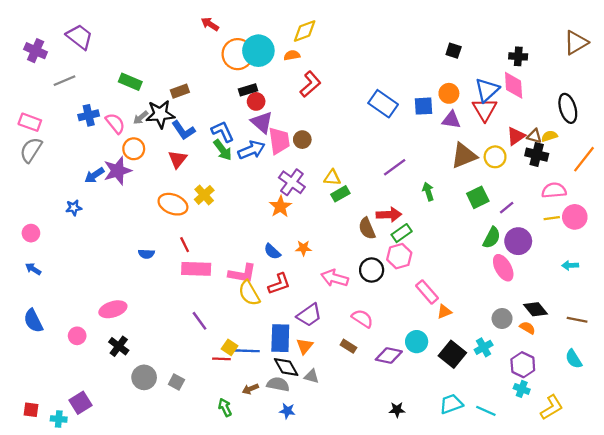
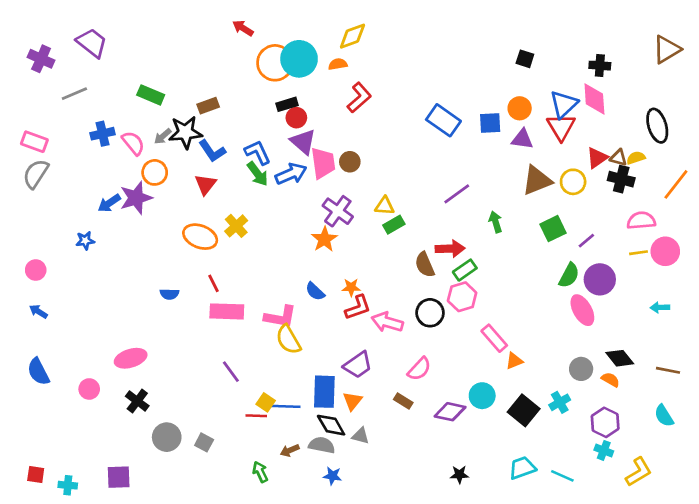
red L-shape: (279, 284) -> (358, 307), moved
pink semicircle: (362, 319) -> (419, 369), turned 100
purple square: (81, 403) -> (119, 477), moved, turned 30

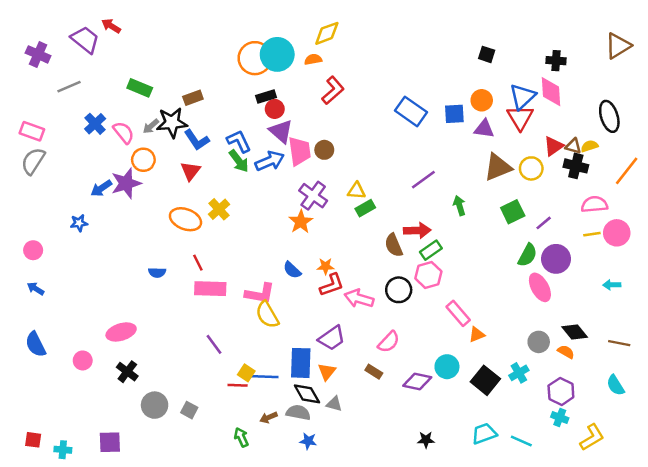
red arrow: (243, 28) -> (111, 26), moved
blue cross: (103, 134) -> (95, 124), turned -30

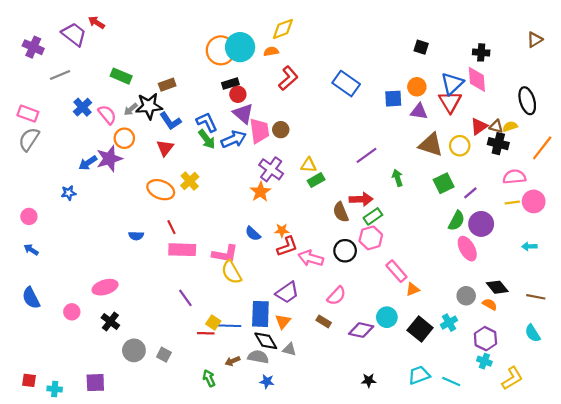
brown triangle: (618, 46) -> (535, 40), size x0.7
blue rectangle: (411, 111) -> (346, 84), moved
brown triangle: (498, 167) -> (431, 145), turned 40

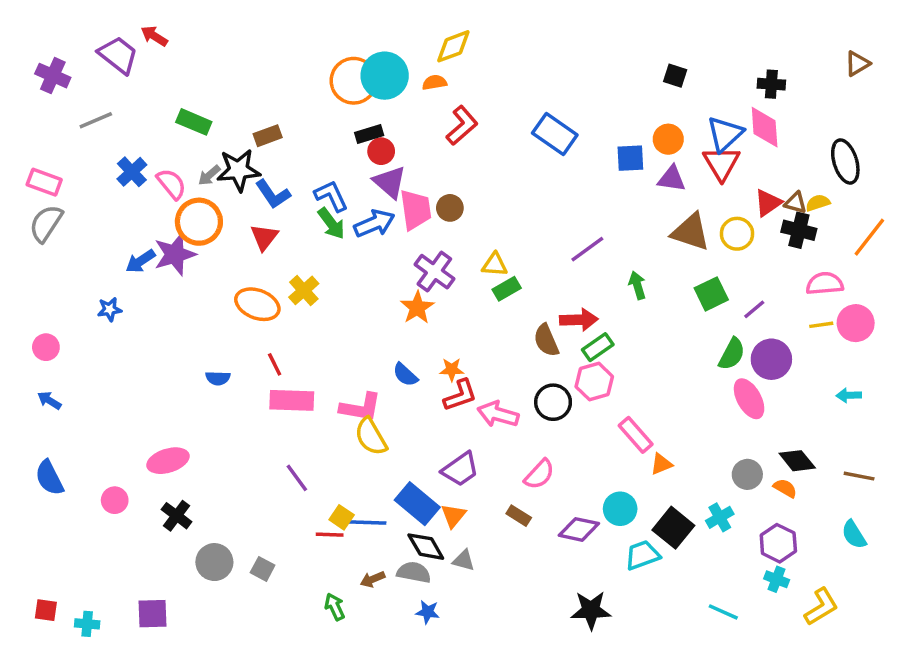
orange circle: (124, 138) -> (199, 222), size x1.4
blue rectangle: (260, 314) -> (417, 504), turned -52
cyan trapezoid: (419, 375) -> (642, 555), moved
black star: (369, 380) -> (591, 610), size x1.6

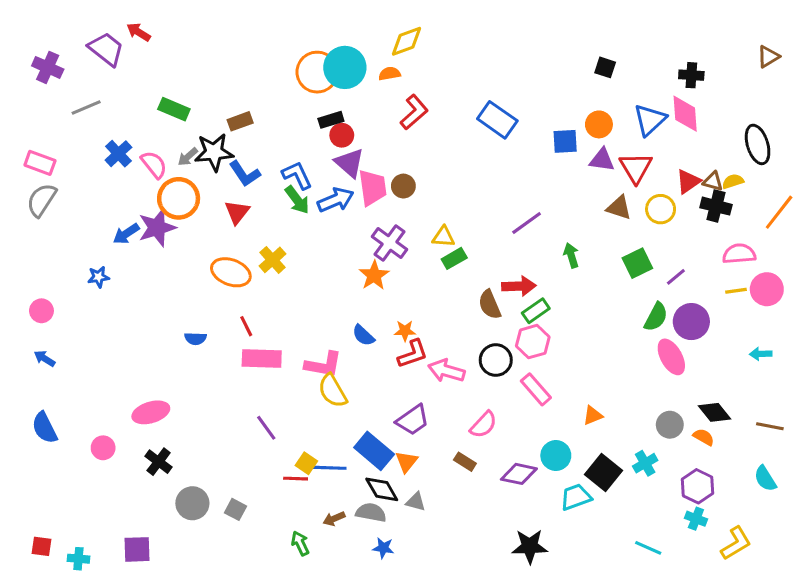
red triangle: (722, 163) -> (636, 168), moved
brown triangle: (691, 232) -> (619, 208), size x0.7
pink rectangle: (636, 435) -> (536, 389), moved

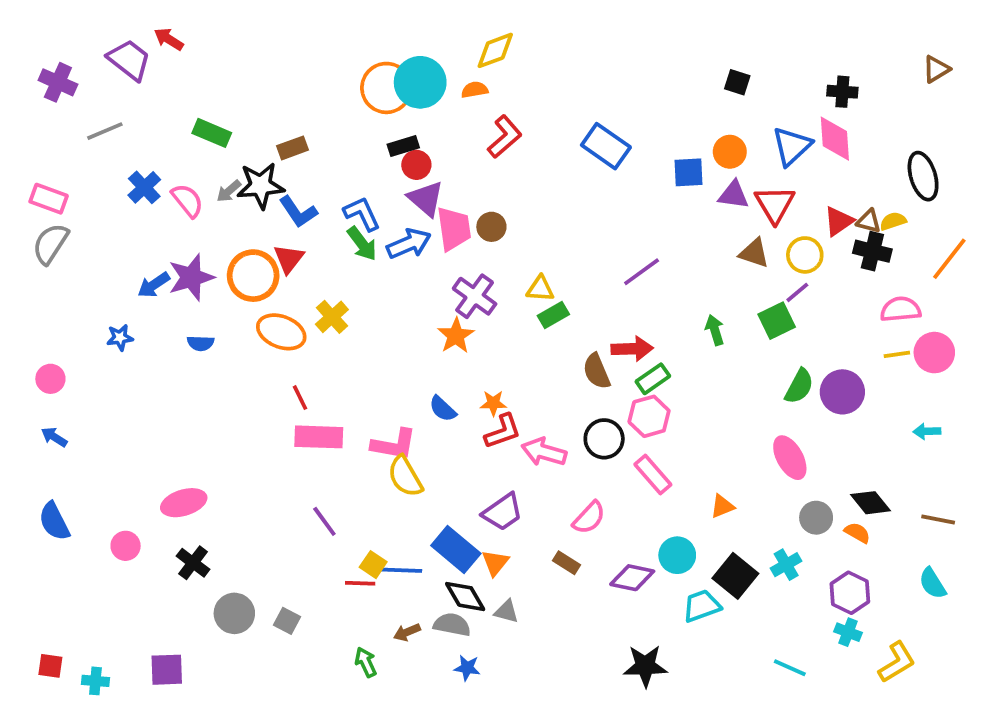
orange circle: (179, 198) -> (253, 276), moved
green arrow: (571, 255) -> (715, 330), moved
purple line: (676, 277) -> (797, 292), moved
blue semicircle: (195, 338) -> (201, 343), moved
pink ellipse: (671, 357) -> (790, 458), moved

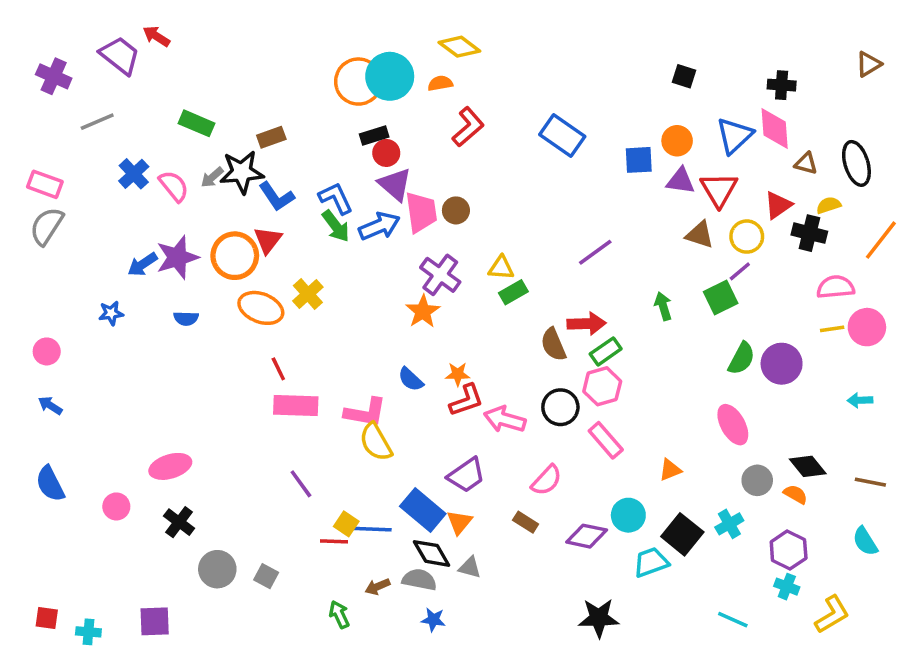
yellow diamond: (495, 50) -> (459, 47), turned 57
brown triangle: (869, 221) -> (806, 163), moved

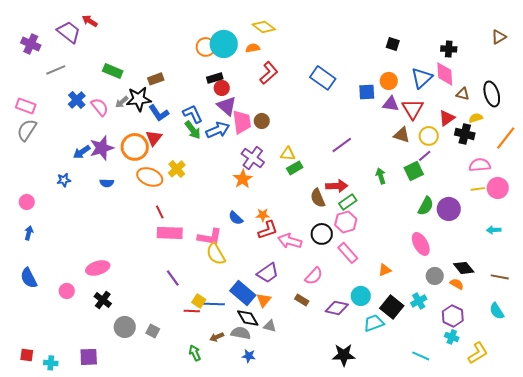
orange circle: (358, 82) -> (206, 47), size x0.7
blue arrow: (50, 405) -> (29, 233), turned 72

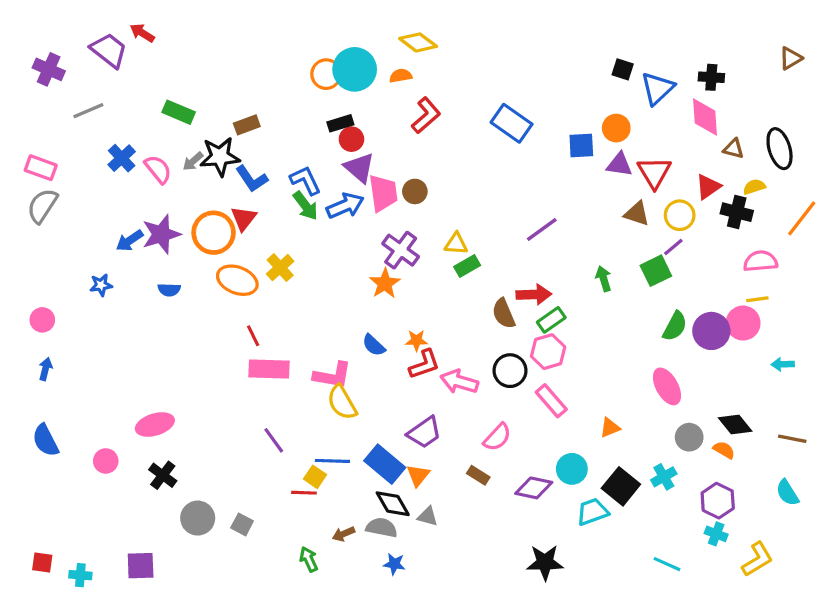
blue triangle: (422, 78) -> (657, 88), moved
pink circle: (498, 188) -> (743, 323), moved
blue line: (214, 304) -> (332, 461), moved

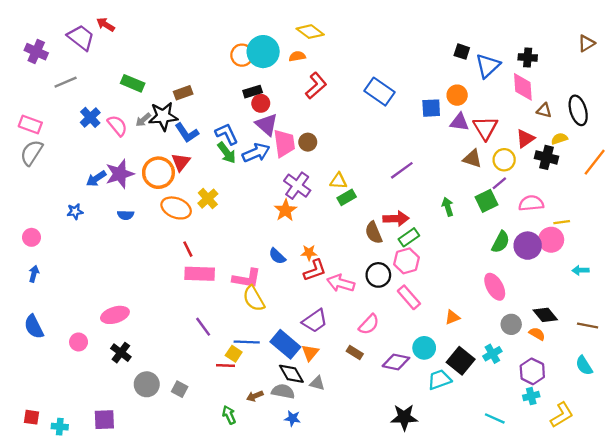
pink semicircle: (760, 261) -> (531, 203), moved
cyan cross: (716, 534) -> (531, 396), turned -35

